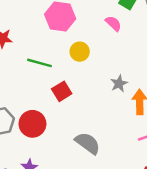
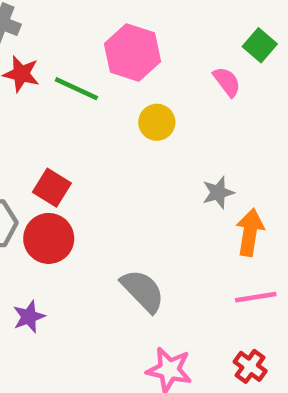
green line: (39, 63) -> (76, 89), moved
red square: (62, 91) -> (52, 188), moved, turned -36

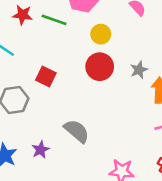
red circle: (49, 238) -> (100, 67), moved
gray semicircle: (143, 291) -> (77, 131), moved

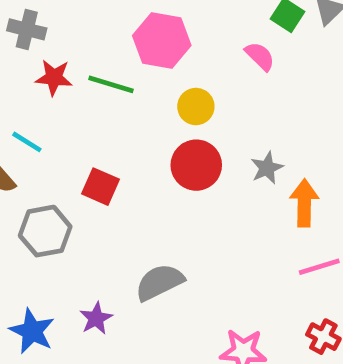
gray semicircle: (77, 131) -> (159, 282), turned -64

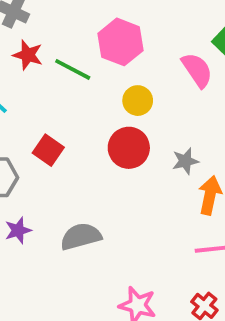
pink semicircle: (260, 56) -> (197, 70), size x1.4
purple star: (96, 318) -> (18, 230), moved

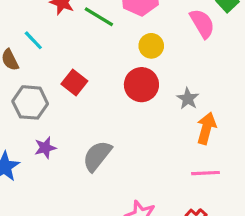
gray star: (185, 161) -> (188, 99), turned -30
gray semicircle: (81, 236) -> (97, 156), turned -40

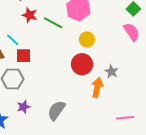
pink semicircle: (202, 24) -> (132, 32), moved
red square: (74, 82) -> (23, 56), moved, turned -35
orange arrow: (206, 128) -> (97, 87), moved

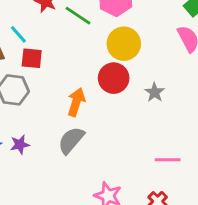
yellow circle: (87, 39) -> (124, 44), size x1.5
orange arrow: (97, 87) -> (76, 102), moved
purple star: (24, 107) -> (20, 145), moved

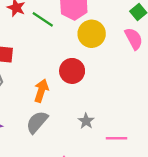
yellow circle: (124, 44) -> (92, 34), moved
gray star: (155, 92) -> (86, 121), moved

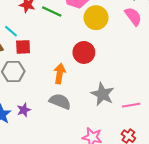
gray star: (86, 121) -> (103, 94), size x1.6
gray semicircle: (37, 122) -> (60, 101), turned 80

